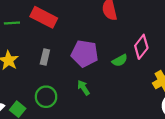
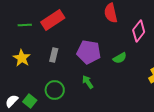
red rectangle: (44, 17) -> (53, 20), turned -60
pink diamond: (141, 47) -> (139, 31), moved

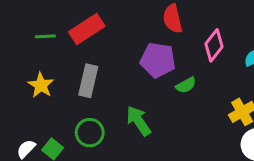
purple pentagon: (89, 52) -> (158, 60), moved
gray rectangle: (54, 55) -> (88, 81), size x1.5
green arrow: (88, 82) -> (139, 121), size x1.5

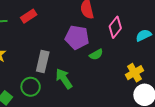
red rectangle: (87, 29) -> (29, 16), size x0.7
gray rectangle: (88, 81) -> (43, 62), moved

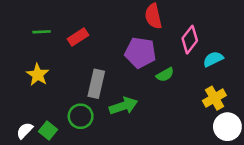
red rectangle: (29, 16) -> (78, 37), moved
cyan semicircle: (144, 35) -> (213, 59), moved
green arrow: (64, 79) -> (123, 106), turned 105

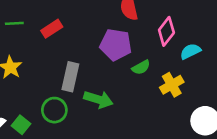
yellow cross: (214, 98) -> (172, 85), moved
green arrow: (123, 106) -> (98, 99), turned 36

